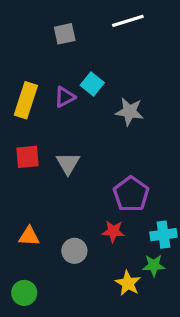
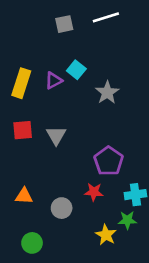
gray square: (65, 34) -> (64, 24), moved
gray star: (129, 112) -> (107, 93), turned 30
green circle: (24, 293) -> (32, 243), moved

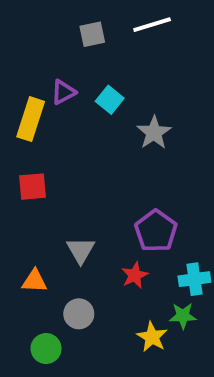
purple triangle: (54, 80) -> (63, 92), moved
gray triangle: (56, 136) -> (81, 250), moved
red star: (94, 192) -> (135, 275), turned -30
gray circle: (62, 208) -> (79, 314), moved

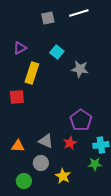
purple triangle: (63, 92) -> (20, 48), moved
yellow rectangle: (31, 119) -> (32, 73), moved
gray star: (154, 133) -> (80, 69), turned -30
gray triangle: (81, 250) -> (46, 141), moved, turned -35
yellow star: (152, 337) -> (63, 176), moved

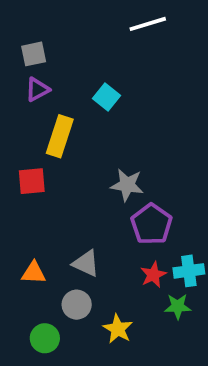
gray square: (48, 18) -> (34, 54), moved
gray star: (80, 69) -> (127, 185), moved
red star: (70, 143) -> (153, 275), moved

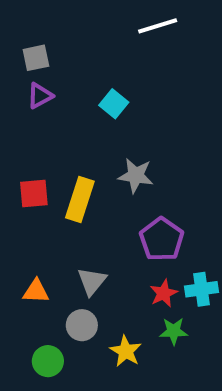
yellow rectangle: (60, 136) -> (80, 199), moved
gray star: (127, 185) -> (136, 176), moved
gray triangle: (86, 263) -> (92, 281), turned 44
green star: (178, 306) -> (174, 331), moved

